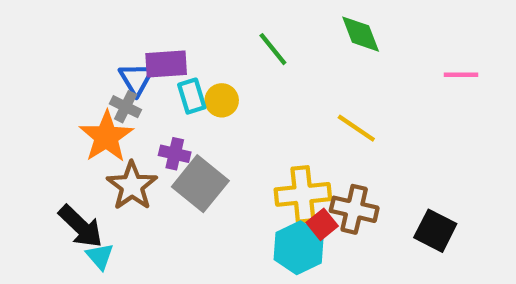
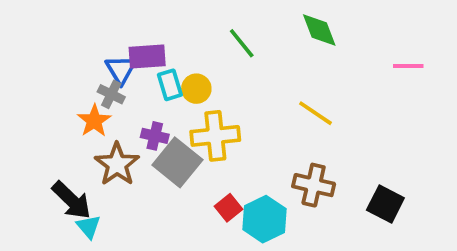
orange star: (106, 137) -> (94, 121), size x0.7
yellow cross: (303, 194) -> (215, 136), moved
red square: (322, 224) -> (228, 208), moved

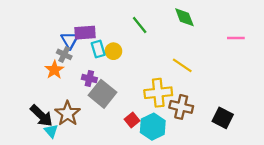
yellow cross: (215, 136) -> (158, 93), moved
brown star: (117, 164) -> (68, 113), moved

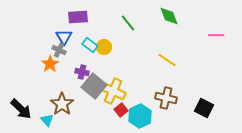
purple rectangle: (85, 33) -> (78, 17), moved
cyan rectangle: (98, 49) -> (90, 45), turned -35
yellow cross: (158, 93) -> (113, 91), moved, turned 30
black arrow: (41, 116) -> (21, 109), moved

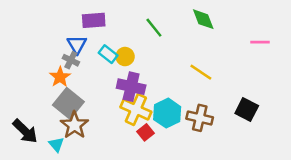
purple cross: (82, 72) -> (131, 87), moved, size x1.6
gray square: (94, 86) -> (68, 103), moved
black square: (204, 108) -> (247, 110), moved
cyan hexagon: (140, 116) -> (167, 113), moved

